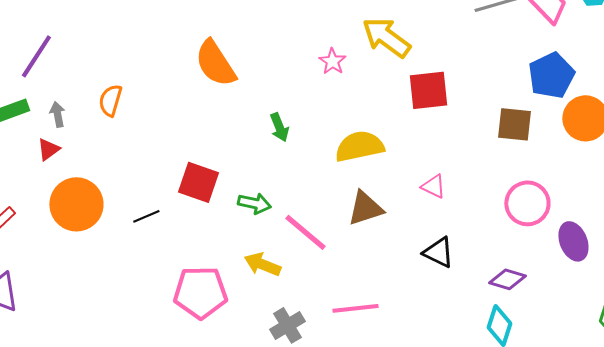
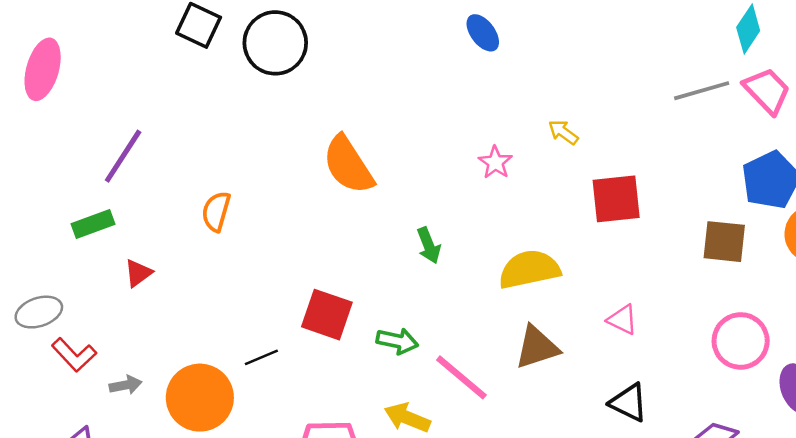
yellow arrow: (386, 37) -> (563, 132), size x0.5
gray arrow: (57, 114) -> (126, 385), moved, turned 90
orange circle: (76, 204) -> (200, 398), moved

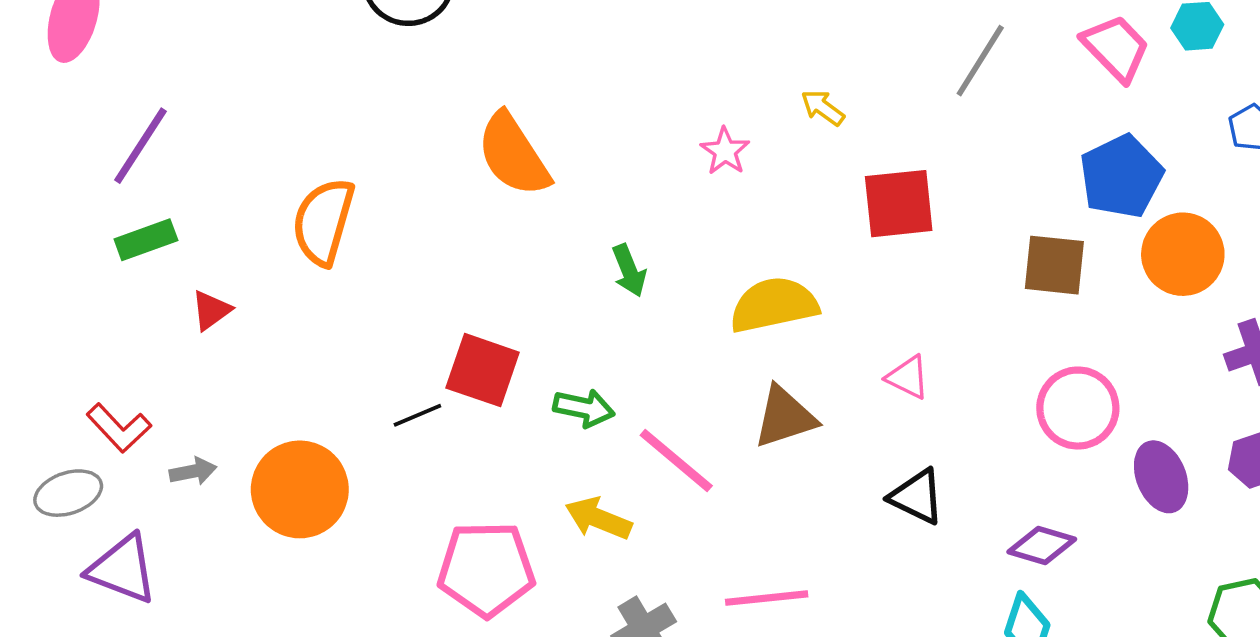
gray line: (702, 91) -> (980, 61), moved, turned -42
purple line: (123, 156) -> (141, 146), moved
orange semicircle: (216, 211) -> (323, 222), size x1.5
gray ellipse: (39, 312) -> (68, 493), moved
black line: (261, 357) -> (417, 415), moved

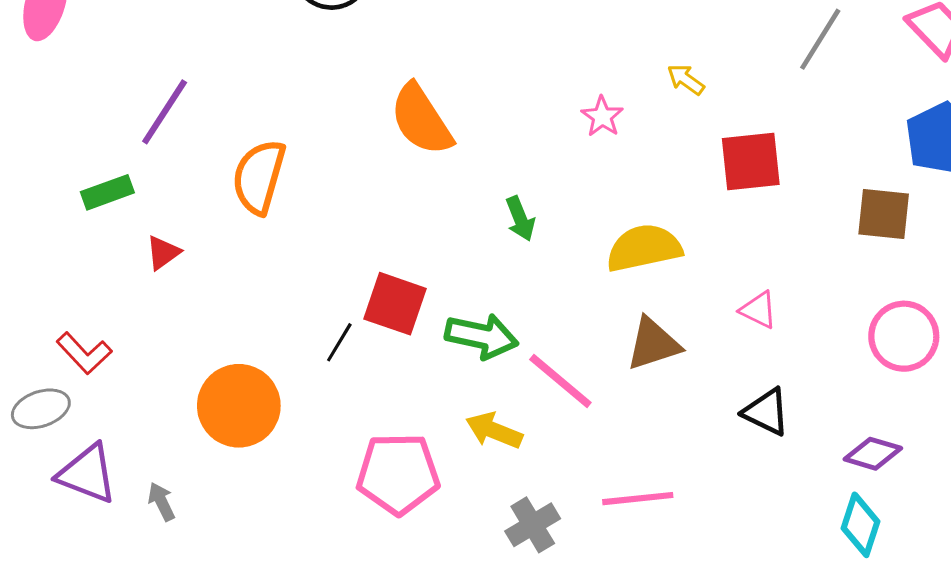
purple line: (141, 146) -> (165, 112), moved
green arrow: (584, 408) -> (482, 336), size x1.4
black line: (417, 415) -> (339, 342), turned -36
gray arrow: (193, 471) -> (161, 502), moved, turned -105

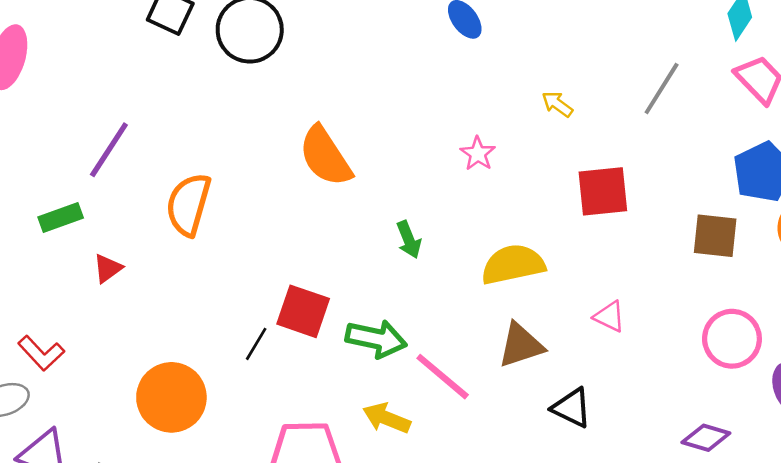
yellow arrow: (686, 79) -> (557, 104), moved
black triangle: (766, 412) -> (572, 408), moved

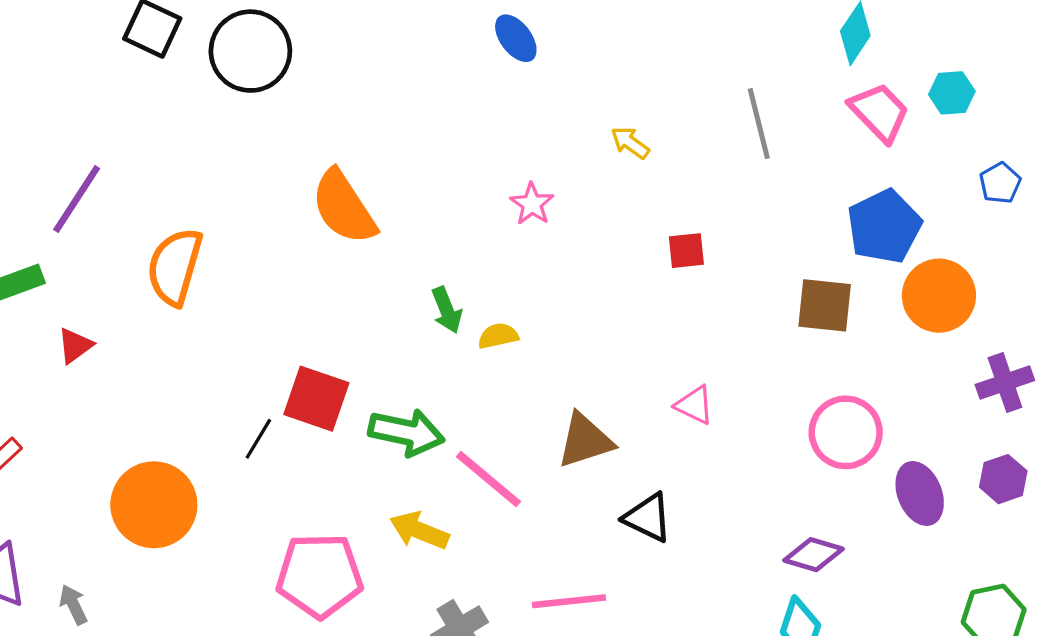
gray line: (662, 88) -> (759, 123), turned -46
red square: (603, 191) -> (686, 251), size x0.6
yellow semicircle: (513, 264) -> (498, 336), moved, size x0.5

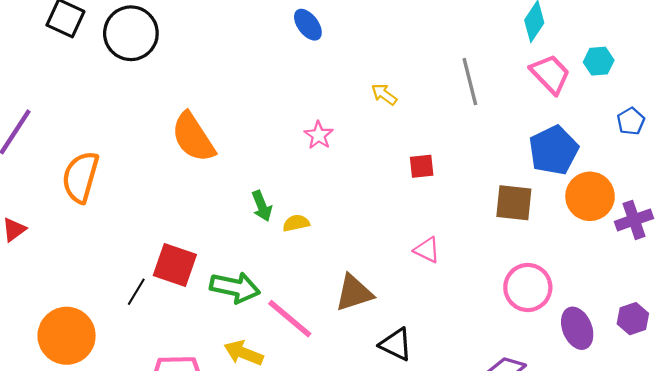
purple cross: (1005, 382) -> (634, 220), moved
pink triangle: (694, 405) -> (427, 250), moved

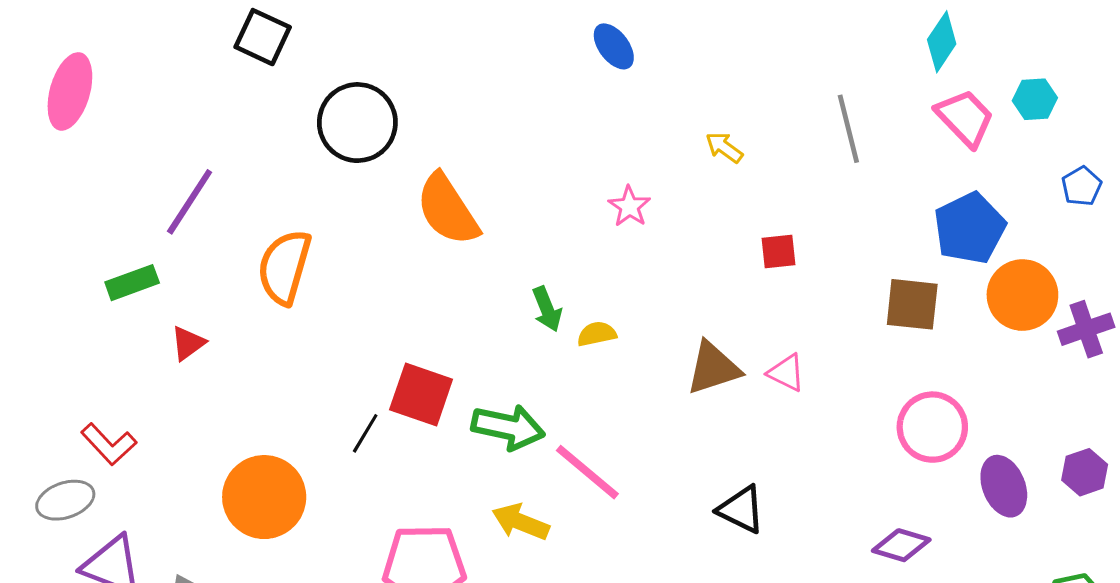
black circle: (131, 33) -> (357, 123), moved
brown triangle: (354, 293) -> (713, 368), moved

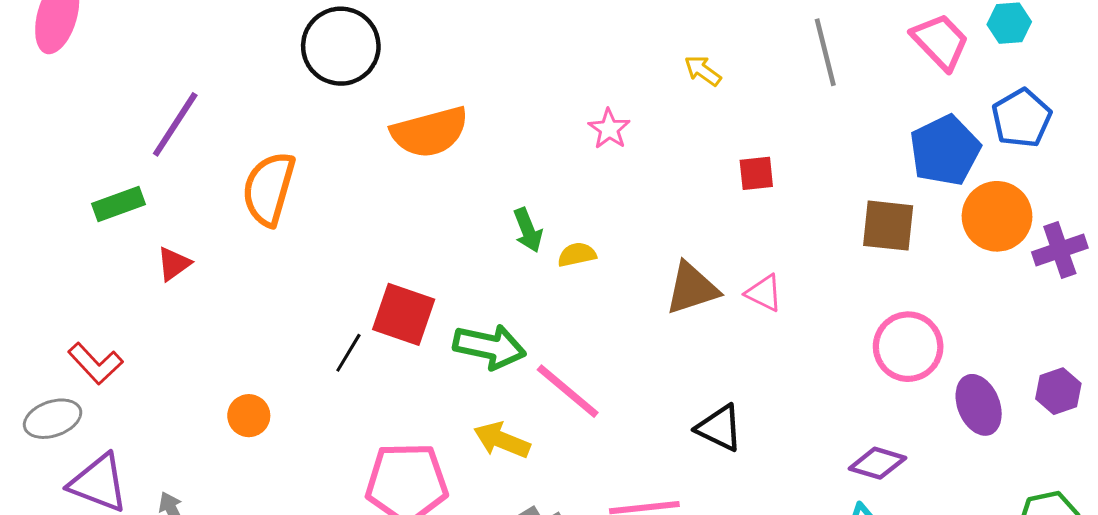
blue pentagon: (1082, 186) -> (1022, 118), moved, size x1.5
orange semicircle: (448, 210) -> (430, 132), turned -72
orange circle: (264, 497) -> (249, 416), size x0.5

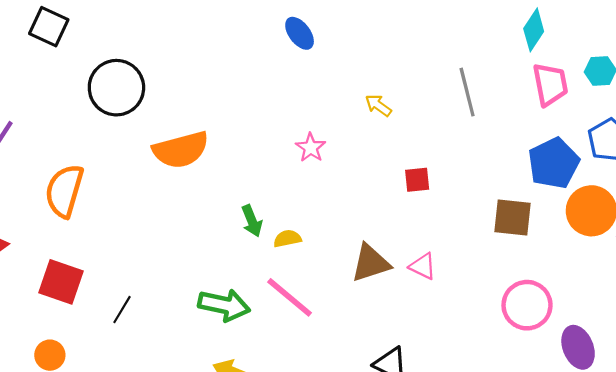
pink trapezoid: (940, 42) -> (550, 84), turned 33
red square: (404, 314) -> (61, 282), moved
pink line: (568, 391) -> (290, 297), moved

